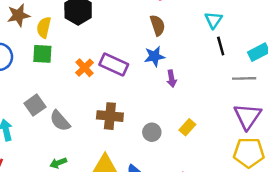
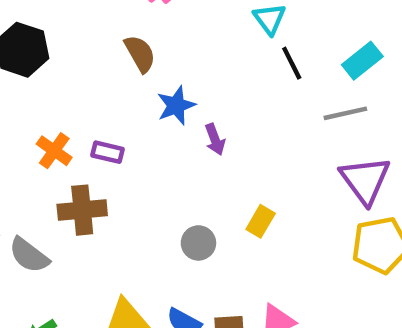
brown semicircle: (157, 25) -> (140, 54), moved
purple rectangle: (114, 64) -> (108, 152), moved, size x0.6
brown cross: (110, 116) -> (82, 210), moved

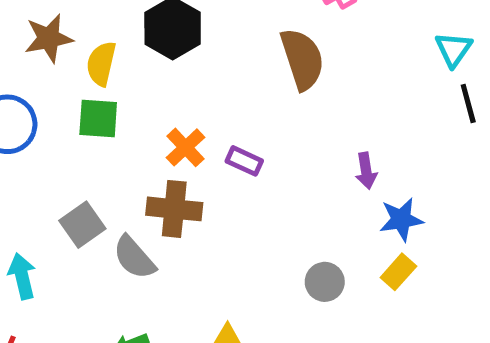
brown semicircle: (140, 54) -> (302, 59), size x1.4
blue star: (176, 106) -> (401, 219), moved
brown cross: (82, 210) -> (174, 209), moved

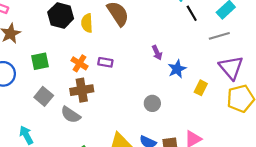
yellow semicircle: (101, 64) -> (87, 23), moved
gray square: (82, 225) -> (44, 96), moved
yellow rectangle: (398, 272) -> (201, 88), moved

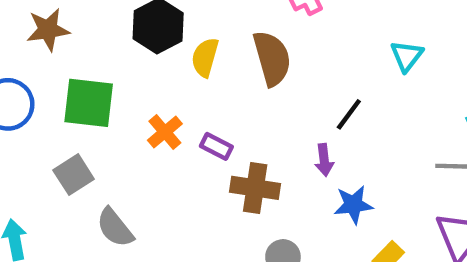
black line: (192, 13) -> (349, 114), moved, turned 49
green square: (40, 61) -> (89, 103), size x1.4
brown cross: (82, 90) -> (255, 188), moved

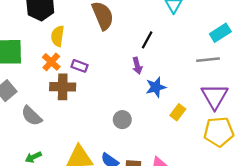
yellow semicircle: (205, 57) -> (58, 36), moved
brown cross: (255, 188) -> (63, 87), moved

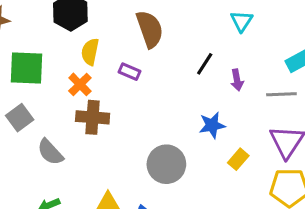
purple rectangle: (79, 66) -> (130, 72), moved
purple arrow: (137, 66) -> (237, 80), moved
gray circle: (122, 120) -> (166, 164), size x1.6

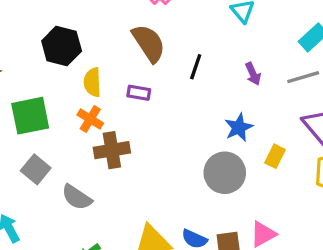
black line: (205, 64) -> (196, 67), moved
gray circle: (166, 164) -> (225, 173), moved

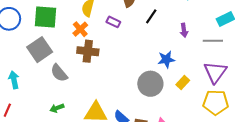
gray square: (36, 169) -> (40, 50), size x1.4

